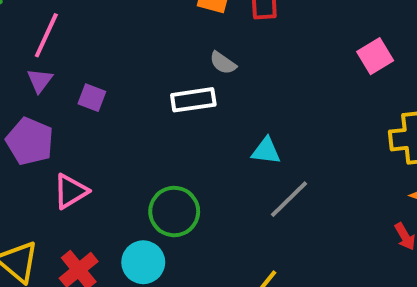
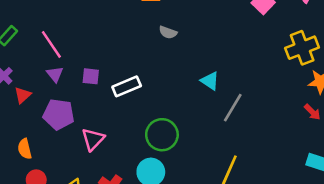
pink line: (46, 35) -> (51, 44), turned -44
white rectangle: (193, 100) -> (127, 86), moved
cyan triangle: (266, 151) -> (210, 81), turned 42

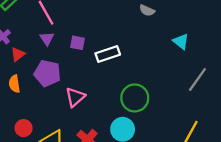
cyan triangle: (210, 81) -> (181, 41), moved
orange semicircle: (25, 149) -> (14, 84), moved

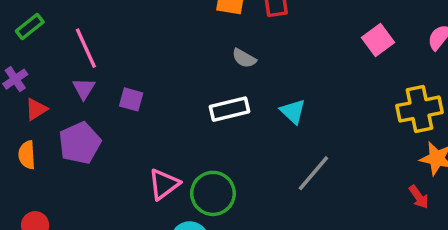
white rectangle: (108, 54) -> (230, 109), moved
purple pentagon: (47, 73) -> (80, 143), turned 30
pink triangle: (75, 97) -> (164, 184), moved

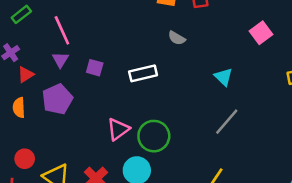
pink square: (378, 40) -> (261, 33), moved
white rectangle: (230, 109) -> (143, 73), moved
cyan triangle: (293, 111) -> (223, 77), moved

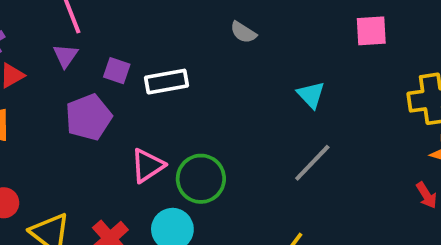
pink square: (261, 33) -> (371, 31), turned 30
white rectangle: (143, 73) -> (166, 82), moved
purple pentagon: (57, 99) -> (89, 117), moved

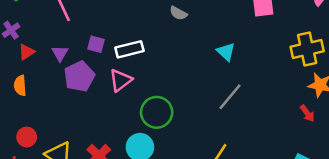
purple triangle: (65, 56) -> (60, 53), moved
pink triangle: (147, 166) -> (121, 80), moved

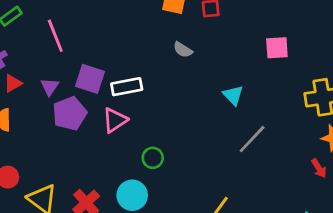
purple square: (96, 44) -> (90, 79), size x1.5
gray line: (230, 97) -> (252, 139), moved
green circle: (157, 112) -> (153, 158), size x0.6

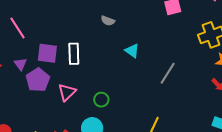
white rectangle: (127, 87) -> (74, 54), turned -70
cyan triangle: (233, 95) -> (132, 51), moved
pink triangle: (115, 120) -> (67, 92), moved

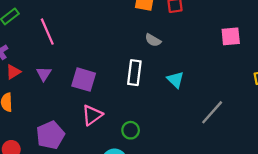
purple square: (47, 53) -> (84, 80), moved
white rectangle: (74, 54) -> (134, 73), moved
purple pentagon: (38, 80) -> (50, 135), moved

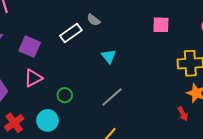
white rectangle: (134, 73) -> (71, 33), moved, turned 40
gray line: (212, 112) -> (112, 97), moved

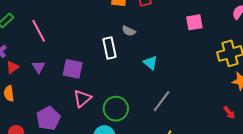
white rectangle: (71, 33) -> (110, 48), turned -55
green circle: (65, 95) -> (116, 109), size x1.6
red arrow: (183, 114) -> (229, 113), moved

